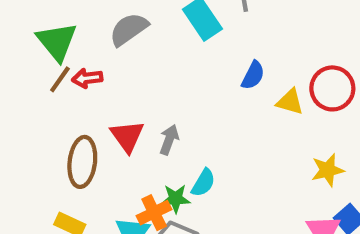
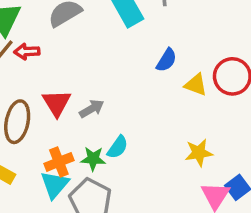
gray arrow: (169, 140) -> (92, 109), turned 35
yellow star: (328, 170) -> (199, 153), moved
orange cross: (154, 213) -> (59, 162), moved

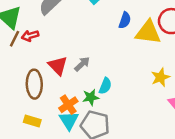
yellow triangle: (196, 85) -> (148, 32), size x1.6

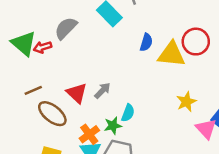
red arrow: (30, 36) -> (43, 47), moved
brown line: (15, 39) -> (33, 90), moved, turned 42
brown ellipse: (34, 84) -> (52, 114), turned -48

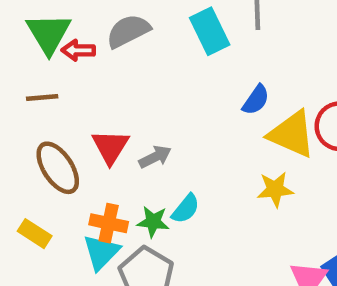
brown line: (33, 90) -> (42, 98), moved
yellow star: (186, 102) -> (275, 189), moved
orange cross: (89, 134) -> (109, 223), turned 30

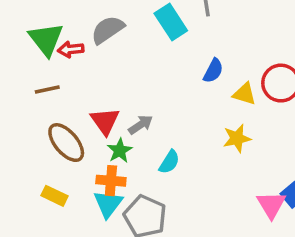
yellow triangle: (292, 134) -> (244, 94), size x0.6
green star: (153, 222) -> (120, 151), moved, turned -30

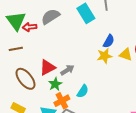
red triangle: (105, 121) -> (47, 67), turned 36
yellow star: (237, 138) -> (105, 56), moved
orange cross: (111, 181) -> (62, 101), moved, turned -35

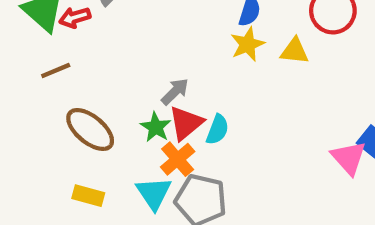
yellow triangle: (126, 55) -> (295, 51), moved
red triangle: (47, 67) -> (186, 123), moved

